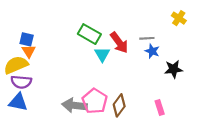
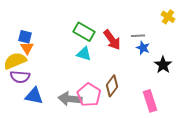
cyan triangle: (102, 54) -> (84, 54), moved, turned -42
black star: (173, 69) -> (163, 65), turned -30
blue triangle: (18, 102) -> (34, 96), moved
brown diamond: (119, 105) -> (112, 86), moved
pink rectangle: (160, 108) -> (150, 101), size x1.5

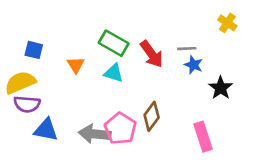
orange triangle: (27, 48) -> (76, 65), moved

